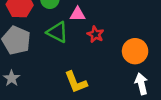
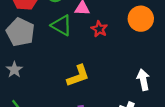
orange circle: (135, 51) -> (141, 19), moved
yellow L-shape: (76, 82) -> (78, 76), turned -90

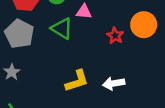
red star: (99, 29) -> (115, 36), moved
white arrow: (143, 80) -> (114, 83), moved, turned -90

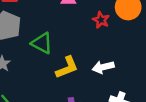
green triangle: (62, 28) -> (42, 43), moved

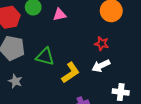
red star: (101, 20) -> (102, 44), moved

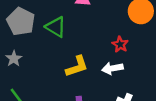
green triangle: (45, 57) -> (56, 27), moved

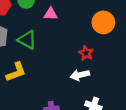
yellow L-shape: (77, 66) -> (16, 72), moved

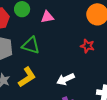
white arrow: (80, 75) -> (66, 79), moved

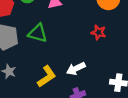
yellow L-shape: (27, 77) -> (47, 76), moved

